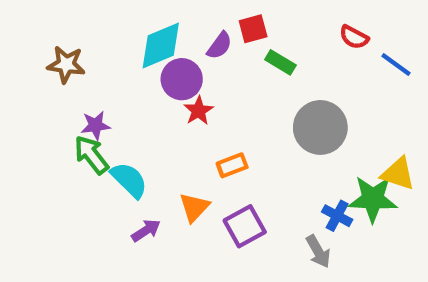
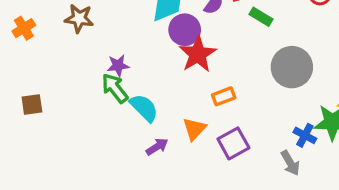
brown star: (66, 64) -> (79, 18), moved
red star: (198, 111) -> (198, 54), size x1.6

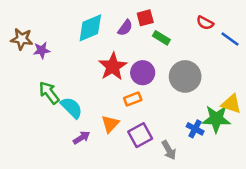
purple circle: (185, 30) -> (143, 73), moved
purple star: (118, 65) -> (42, 50), moved
gray arrow: (290, 163) -> (169, 150), moved

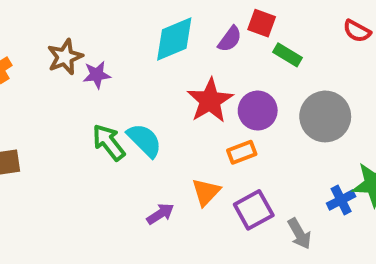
red square: (145, 18) -> (262, 23), turned 35
brown star: (22, 39) -> (65, 57), turned -30
cyan semicircle: (72, 108) -> (144, 140), moved
blue cross: (195, 129) -> (341, 200), turned 35

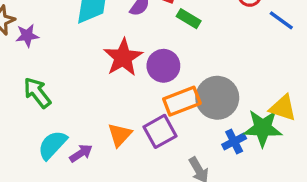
gray circle: (325, 116) -> (217, 98), moved
cyan semicircle: (144, 140) -> (52, 145), moved, turned -92
orange rectangle: (242, 152) -> (182, 101), moved, size x1.5
purple square: (254, 210) -> (160, 131), moved

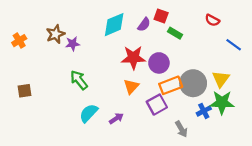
blue line: (281, 20) -> (234, 45), moved
red star: (123, 57) -> (133, 58), turned 30
yellow triangle: (283, 108) -> (221, 79), moved, turned 48
orange triangle: (120, 135) -> (131, 86), moved
purple arrow: (81, 153) -> (116, 118), moved

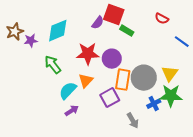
red square: (161, 16) -> (114, 15), size x1.5
cyan diamond: (114, 25) -> (58, 31), moved
green arrow: (79, 80) -> (53, 65), moved
orange rectangle: (171, 85) -> (123, 80), turned -60
cyan semicircle: (89, 113) -> (68, 91), moved

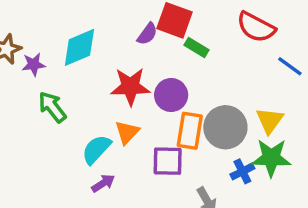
red semicircle: (162, 19) -> (256, 27), size x1.6
green arrow: (53, 65) -> (52, 107), moved
purple square: (110, 98) -> (168, 161), turned 30

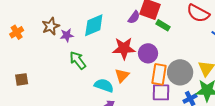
cyan semicircle: (96, 149) -> (104, 85), turned 66
purple square: (168, 161) -> (161, 92), moved

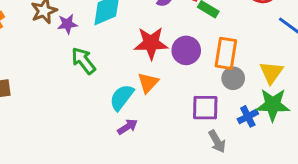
gray circle: (180, 72) -> (233, 78), size x0.6
orange rectangle: (159, 74) -> (226, 53), moved
cyan semicircle: (104, 85) -> (122, 97), turned -72

